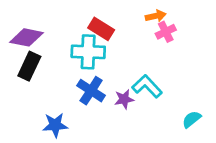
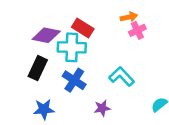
purple diamond: (26, 37) -> (46, 35), moved
black rectangle: (29, 66) -> (38, 68), moved
purple star: (124, 99) -> (102, 108), moved

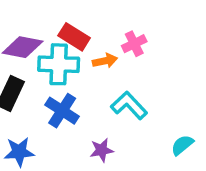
orange arrow: (129, 17) -> (105, 61), moved
pink cross: (137, 30) -> (134, 44), moved

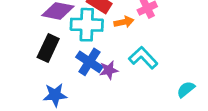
purple star: (102, 150) -> (109, 70), moved

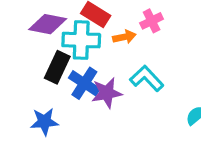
black rectangle: (48, 48) -> (57, 67), moved
purple star: (109, 70) -> (107, 93), size x1.4

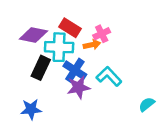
pink cross: (152, 21) -> (102, 34), moved
blue cross: (84, 83) -> (75, 70), moved

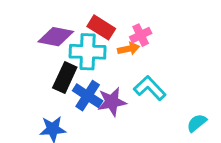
blue cross: (75, 70) -> (88, 96), moved

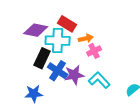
pink cross: (141, 35) -> (94, 51), moved
cyan L-shape: (150, 88) -> (99, 80), moved

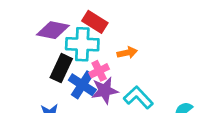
orange arrow: (86, 38) -> (127, 53), moved
pink cross: (94, 51) -> (99, 71), moved

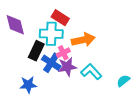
purple diamond: (53, 30) -> (15, 25), moved, turned 65
orange arrow: (127, 53) -> (83, 40), size x1.6

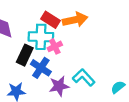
orange arrow: (83, 40) -> (75, 20), moved
pink cross: (63, 53) -> (55, 46), moved
purple star: (67, 67) -> (59, 86), moved

